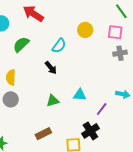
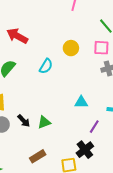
black arrow: (51, 68) -> (24, 121), moved
cyan triangle: (80, 95) -> (81, 102), moved

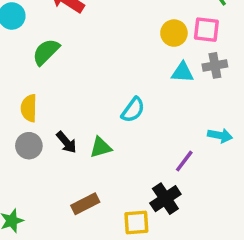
yellow circle: (71, 48) -> (174, 33), moved
cyan semicircle: (46, 66) -> (133, 110), moved
cyan triangle: (81, 102) -> (183, 72), moved

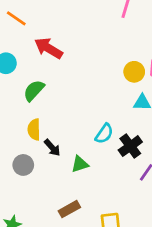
yellow semicircle: (29, 108) -> (34, 130), moved
black arrow: (66, 142) -> (52, 148), moved
black cross: (165, 199) -> (130, 146), moved

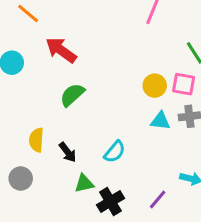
green semicircle: (34, 90) -> (72, 95), moved
black cross: (130, 146) -> (110, 202), moved
black arrow: (52, 148) -> (68, 152), moved

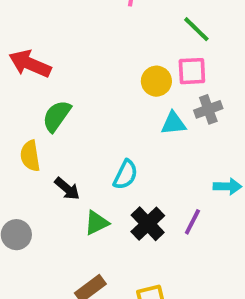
yellow semicircle: (36, 140) -> (30, 156), moved
black cross: (110, 202) -> (148, 224), moved

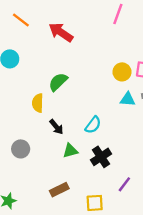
red arrow: (30, 64) -> (61, 32), moved
purple line: (192, 222) -> (124, 184), moved

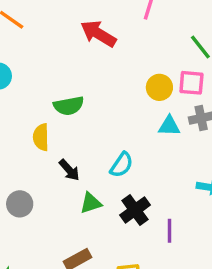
red arrow: (61, 32) -> (98, 34), moved
green semicircle: (58, 82) -> (69, 106), turned -144
purple line: (124, 184) -> (170, 231), moved, turned -35

